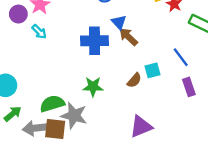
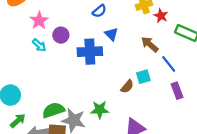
purple circle: (18, 14) -> (61, 35), moved
brown arrow: (128, 37) -> (150, 44), moved
green star: (93, 87) -> (100, 110), moved

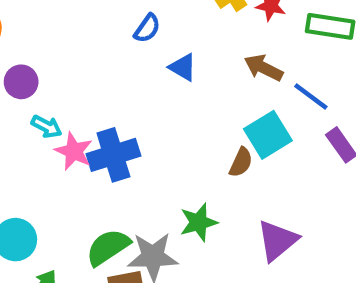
pink star: (39, 21) -> (74, 151), moved
purple circle: (61, 35) -> (21, 82), moved
blue cross: (90, 52) -> (113, 155), moved
cyan square: (143, 77) -> (268, 135), size x1.5

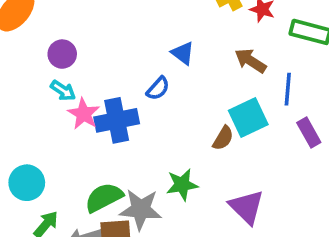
blue semicircle: (147, 28) -> (158, 88), moved
purple circle: (21, 82) -> (62, 54), moved
blue line: (311, 97) -> (288, 89), turned 52
purple triangle: (277, 240) -> (247, 207), turned -42

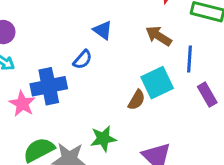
pink star: (84, 114) -> (22, 104), moved

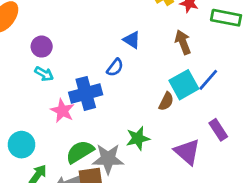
brown arrow: (159, 36) -> (183, 42), turned 40
blue line: (189, 59) -> (208, 80), moved, turned 40
purple rectangle: (207, 95) -> (218, 130), moved

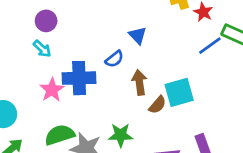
brown arrow: (183, 42) -> (139, 82), moved
blue line: (208, 80) -> (210, 46), moved

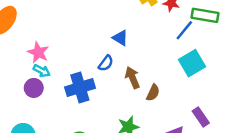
purple circle: (46, 21) -> (34, 88), moved
pink star: (52, 90) -> (38, 52), moved
cyan square: (179, 92) -> (192, 63), moved

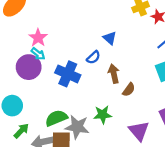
purple circle: (34, 88) -> (29, 67), size x1.5
blue cross: (80, 88) -> (68, 74), turned 30

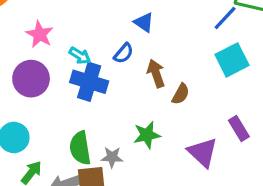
cyan arrow: (38, 54) -> (80, 56), moved
green semicircle: (56, 118) -> (80, 148), turned -70
gray star: (77, 127) -> (112, 157), size x0.6

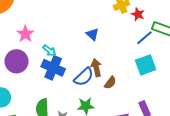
blue semicircle: (124, 53) -> (84, 77), moved, size x1.5

